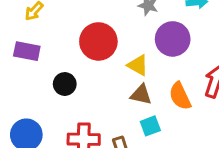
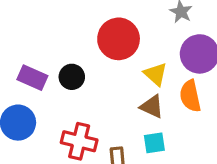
purple rectangle: (27, 51) -> (32, 78), moved
orange semicircle: (180, 96) -> (190, 96), moved

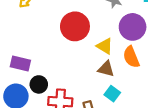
black circle: (72, 77) -> (39, 84), moved
cyan square: (154, 143) -> (112, 94), turned -35

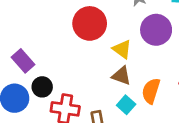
orange semicircle: (131, 57) -> (151, 91), moved, turned 35
purple rectangle: (20, 63) -> (23, 61), turned 30

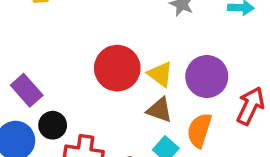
red circle: (90, 23) -> (117, 68), moved
purple circle: (156, 30) -> (207, 77), moved

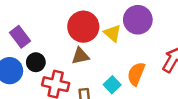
purple circle: (207, 77) -> (138, 20), moved
brown triangle: (159, 110) -> (80, 56), moved, turned -36

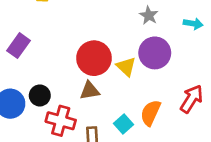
purple rectangle: (20, 37) -> (18, 46), moved, turned 70

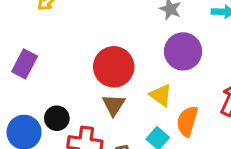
yellow triangle: (126, 67) -> (161, 95), moved
brown triangle: (90, 91) -> (114, 105), turned -40

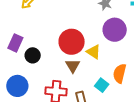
yellow triangle: (161, 95) -> (94, 52), moved
black circle: (57, 118) -> (33, 55), moved

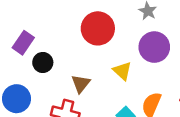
red circle: (72, 42) -> (98, 28), moved
brown triangle: (73, 66) -> (81, 84), moved

